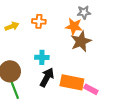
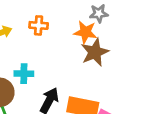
cyan cross: (42, 57) -> (24, 74), moved

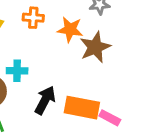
orange star: (85, 32) -> (70, 29), moved

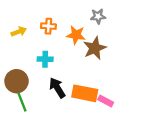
cyan cross: (17, 71) -> (45, 59), moved
black arrow: (45, 100) -> (57, 88), turned -60

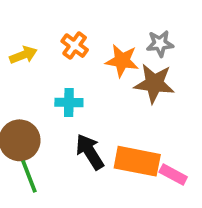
gray star: (98, 16) -> (160, 44), moved
orange cross: (48, 26) -> (75, 46), turned 32
brown star: (95, 48) -> (154, 83), turned 30

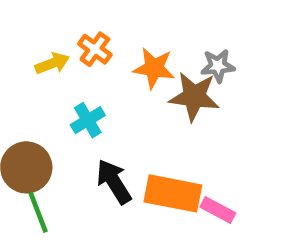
gray star: (160, 44) -> (218, 66), moved
yellow arrow: (23, 55) -> (52, 63), moved
cyan cross: (69, 102) -> (88, 120), turned -32

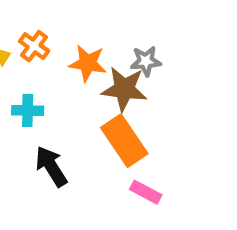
cyan cross: (88, 120) -> (28, 110), turned 32
orange rectangle: (173, 193) -> (124, 141), moved, turned 45

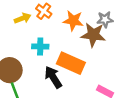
orange rectangle: (124, 141) -> (71, 63), moved, turned -32

